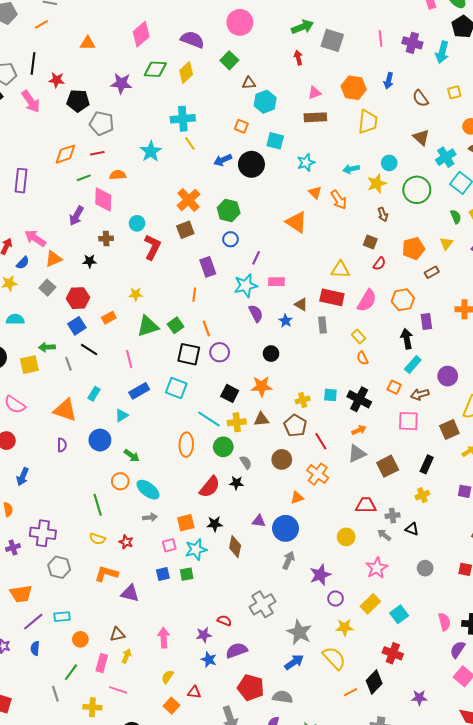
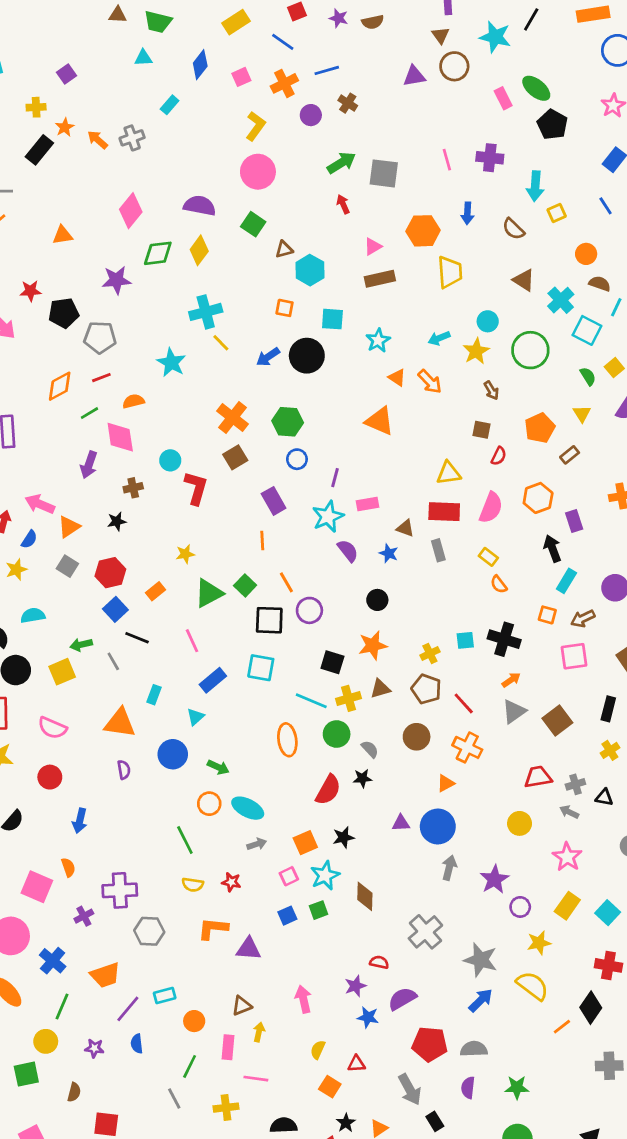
cyan arrow: (442, 52) -> (535, 186), moved
brown diamond: (235, 547) -> (365, 896), moved

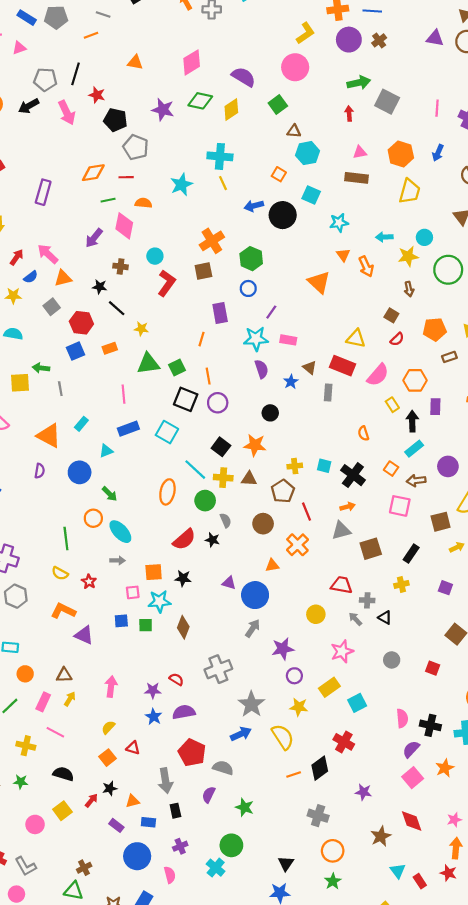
purple circle: (311, 115) -> (349, 40), size x1.5
yellow rectangle: (488, 557) -> (392, 405), moved
black line: (137, 638) -> (117, 308), moved

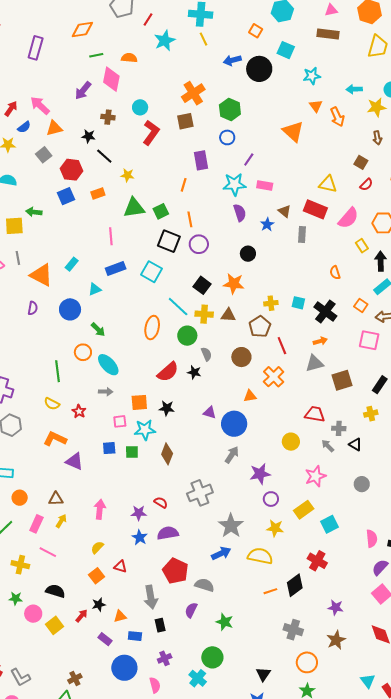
red line: (126, 177) -> (148, 19), moved, turned -56
gray line: (60, 389) -> (18, 258), moved
yellow semicircle: (283, 737) -> (260, 556), turned -45
pink circle: (35, 824) -> (33, 614), moved
brown star: (381, 836) -> (336, 640), moved

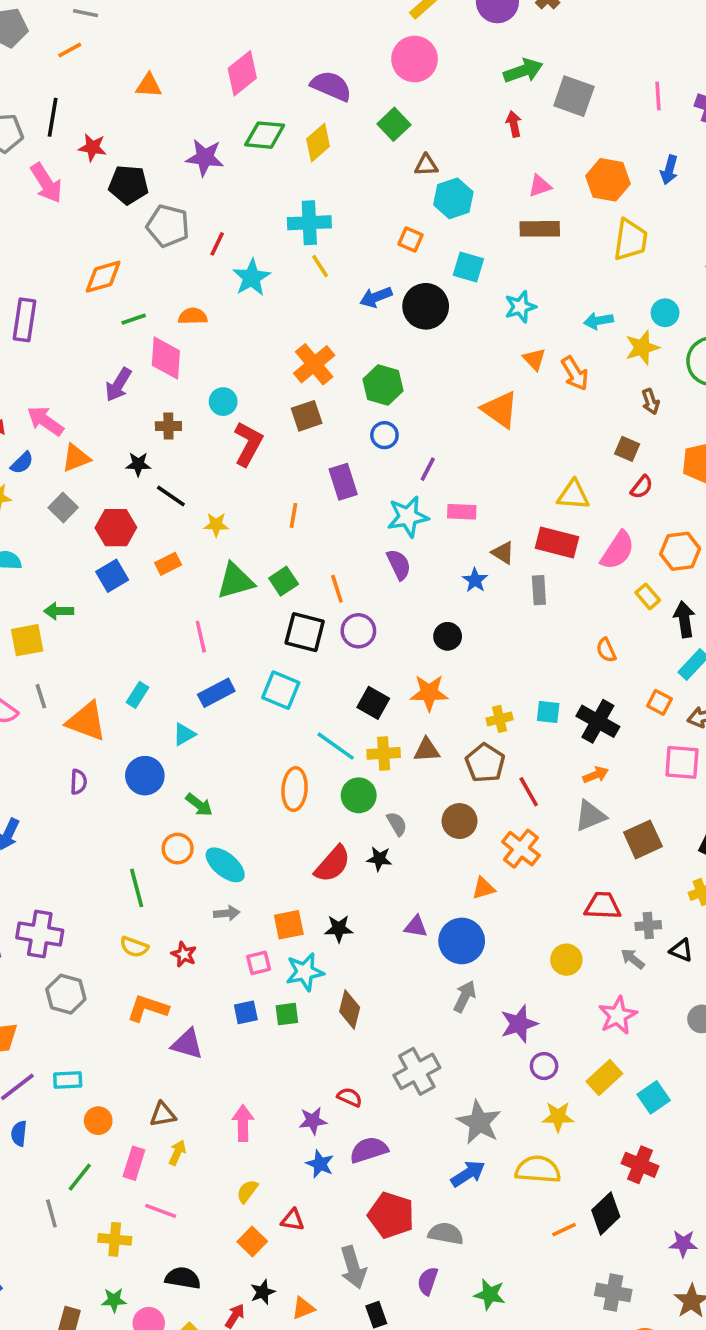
orange line: (184, 185) -> (293, 515), moved
purple semicircle: (240, 213) -> (399, 565), moved

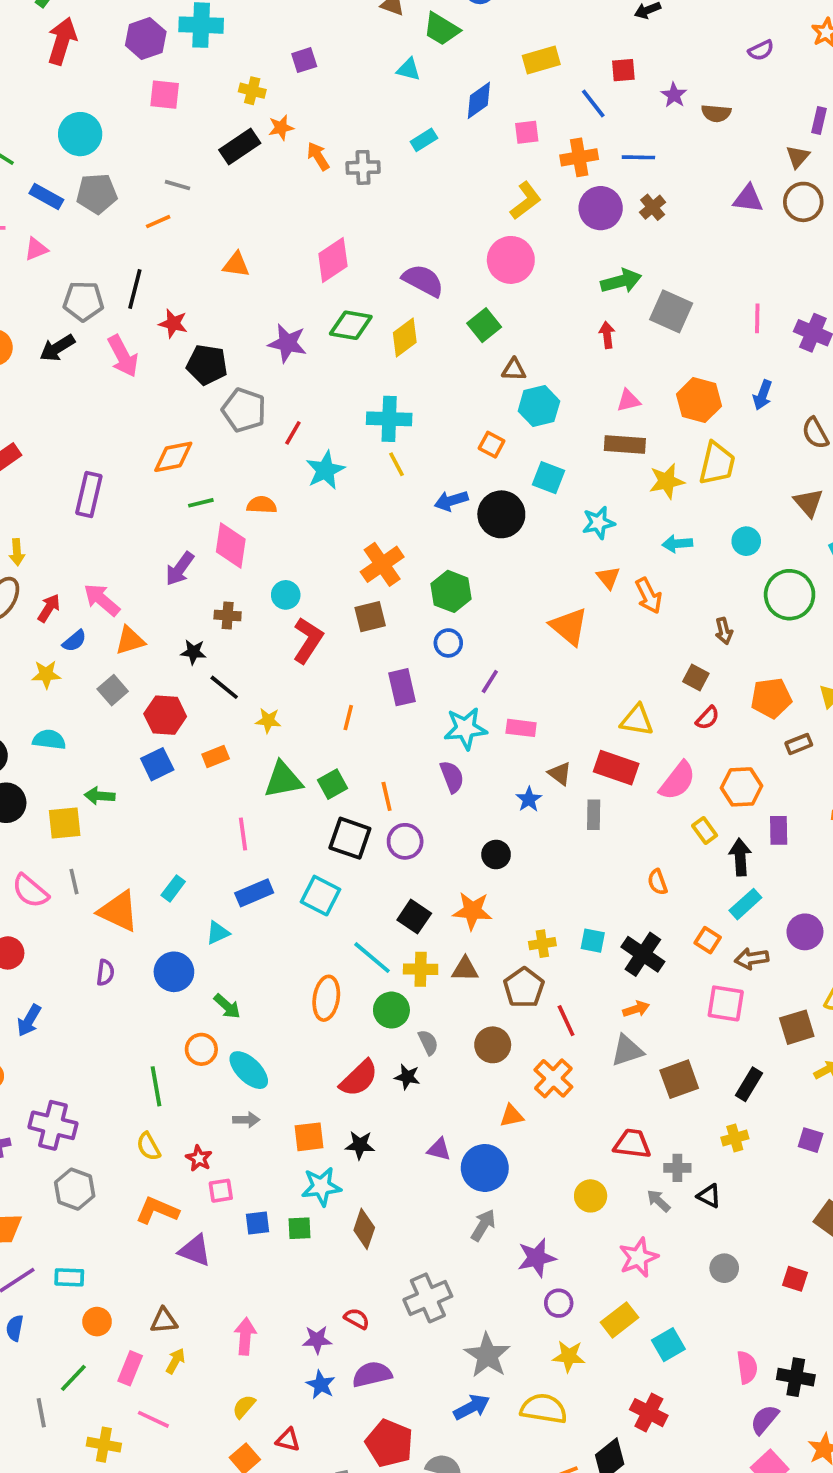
yellow star: (642, 348) -> (667, 481), moved
yellow semicircle: (134, 947) -> (148, 1146), turned 36
pink square: (259, 963) -> (221, 1191), moved

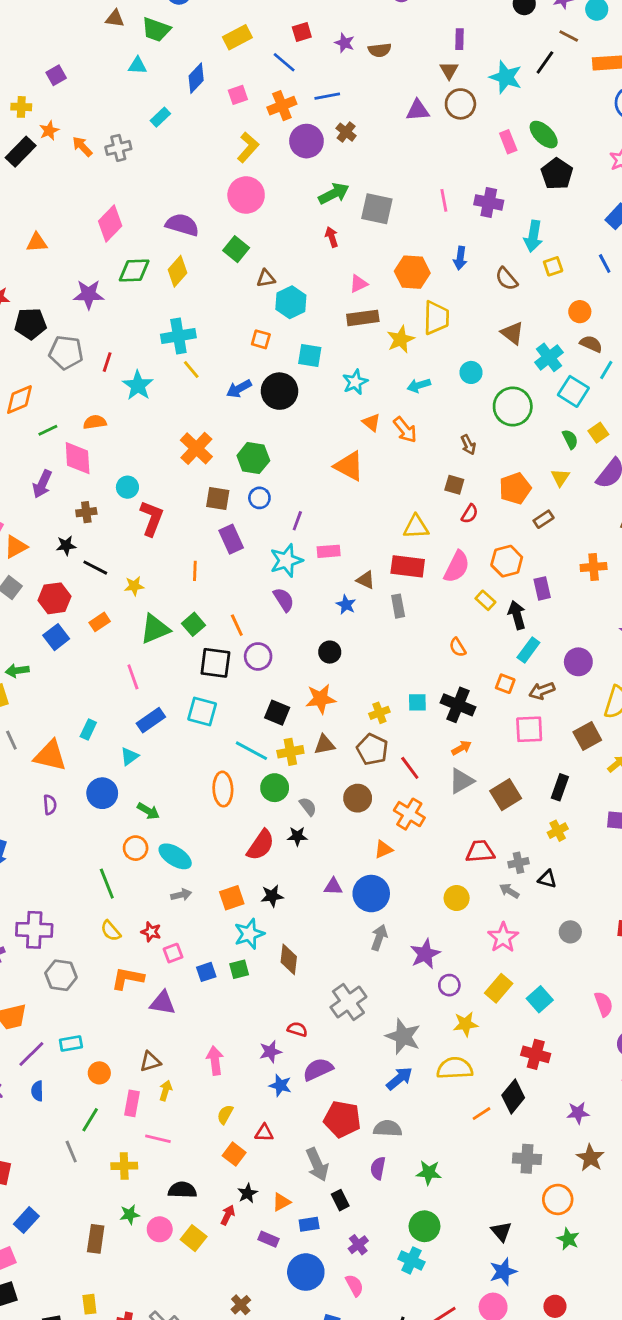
brown square: (370, 617) -> (218, 498), moved, turned 35

